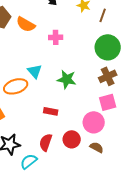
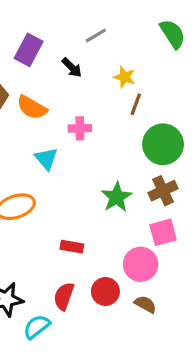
brown line: (103, 15) -> (136, 104), moved
cyan triangle: (35, 71) -> (46, 159), moved
green star: (67, 79) -> (117, 197), moved, turned 30

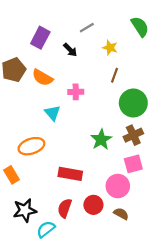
yellow star: (125, 77) -> (110, 48), moved
red rectangle: (72, 247) -> (70, 174), size x1.5

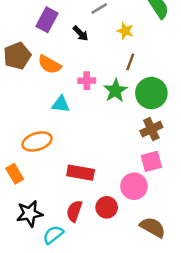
cyan triangle: (52, 113) -> (61, 104), turned -42
green star: (101, 140) -> (115, 91), moved
brown semicircle: (121, 214) -> (153, 227), moved, size x1.5

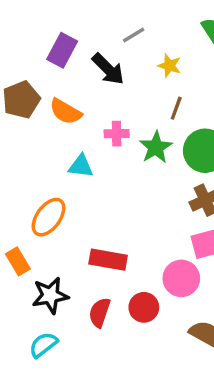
black arrow: (81, 33) -> (108, 69), size x1.5
orange ellipse: (37, 142) -> (49, 217), turned -36
black star: (30, 214) -> (50, 295), moved
cyan semicircle: (53, 235) -> (43, 345), moved

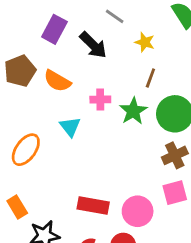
gray line: (134, 35) -> (115, 16), turned 66
cyan triangle: (81, 166) -> (70, 127), turned 45
orange ellipse: (49, 217) -> (26, 150), moved
pink circle: (181, 278) -> (138, 211), moved

